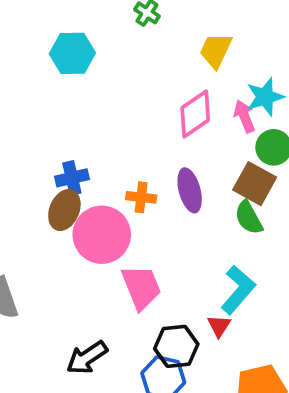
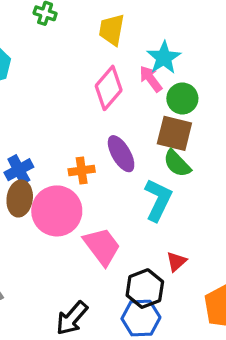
cyan L-shape: (238, 290) -> (158, 200), moved
red triangle: (219, 326) -> (176, 262), turned 30

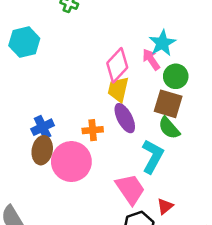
yellow trapezoid: (112, 30) -> (118, 89), moved
pink trapezoid: (102, 246) -> (130, 189), moved

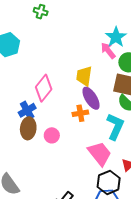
pink diamond: (117, 65) -> (44, 88), moved
orange cross: (93, 130) -> (80, 113), moved
pink circle: (71, 162) -> (52, 135), size x0.5

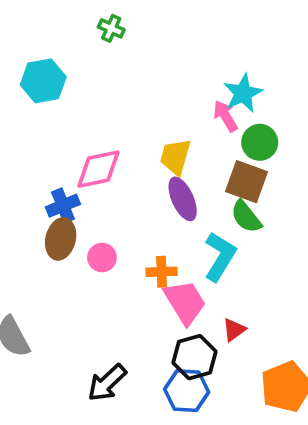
pink diamond: (44, 88) -> (98, 169), turned 32
orange cross: (80, 113) -> (162, 272), moved

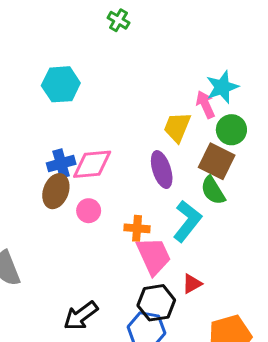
cyan hexagon: (43, 81) -> (61, 84), moved
yellow trapezoid: (175, 157) -> (177, 127), moved
pink diamond: (98, 169) -> (92, 164), moved

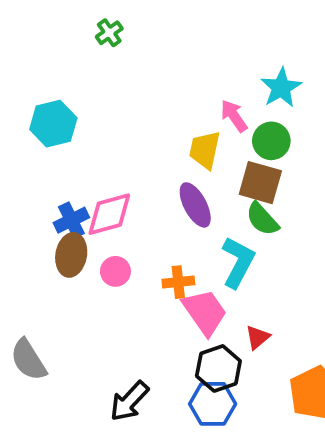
green cross: (118, 20) -> (109, 33), turned 35
cyan star: (222, 87) -> (281, 88), moved

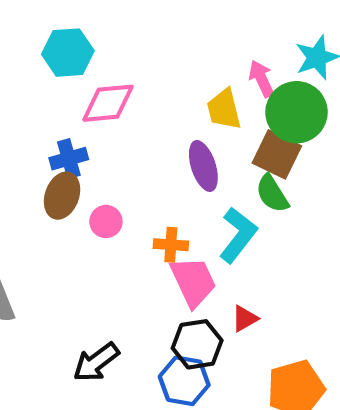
green circle: (271, 141) -> (297, 112), size x1.5
yellow trapezoid: (205, 150) -> (224, 109), turned -36
pink diamond: (109, 214) -> (108, 103), moved

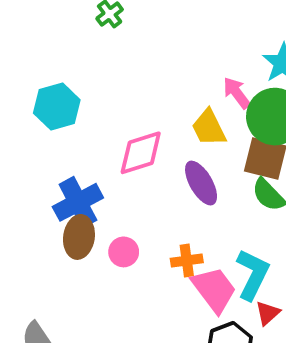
pink diamond: (108, 103) -> (141, 153), moved
blue cross: (69, 159) -> (78, 202), size x1.4
cyan L-shape: (238, 235) -> (253, 274), moved

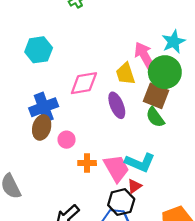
pink arrow: (237, 93) -> (144, 55), size x1.4
orange cross: (187, 260) -> (87, 163), moved
cyan L-shape: (253, 274) -> (140, 162), turned 80
red triangle: (268, 313) -> (135, 186), moved

